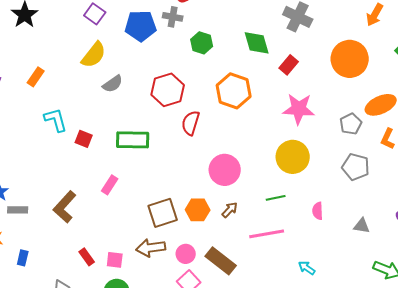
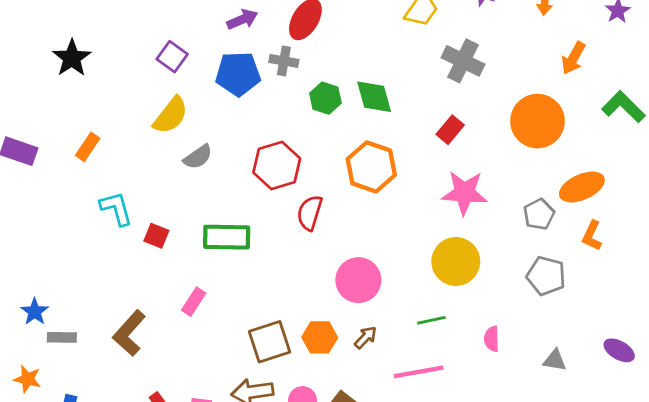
green diamond: (257, 43) -> (374, 97), moved

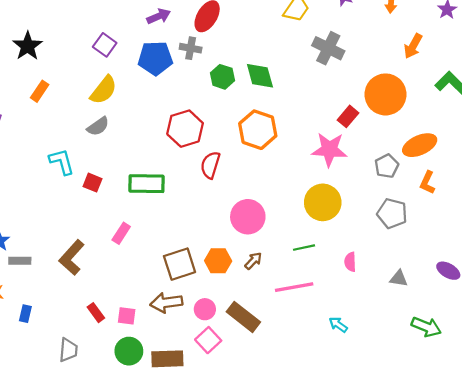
red rectangle: (450, 130) -> (348, 116), moved
orange rectangle: (88, 147) -> (40, 91), moved
gray semicircle: (198, 157) -> (98, 126), moved

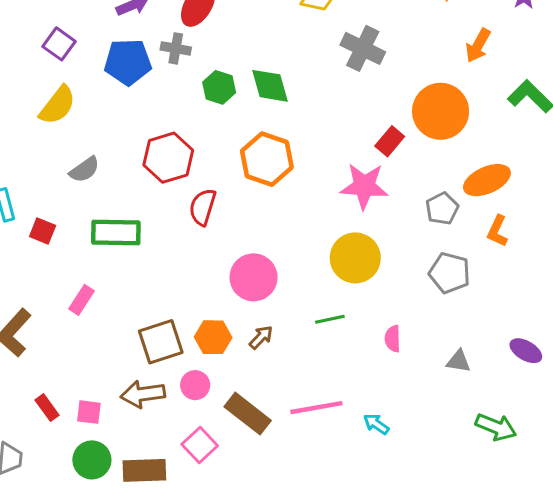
gray semicircle: (98, 126) -> (84, 170), moved
pink line: (294, 287) -> (316, 408), moved
pink circle: (205, 309) -> (195, 385), moved

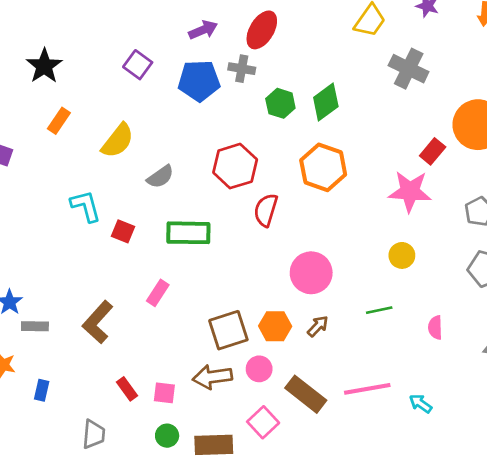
green diamond: (270, 86) -> (326, 102), turned 69
yellow semicircle: (58, 105) -> (118, 141), moved
yellow circle: (355, 258) -> (402, 255), size x0.6
green circle: (92, 460) -> (167, 436), size x0.7

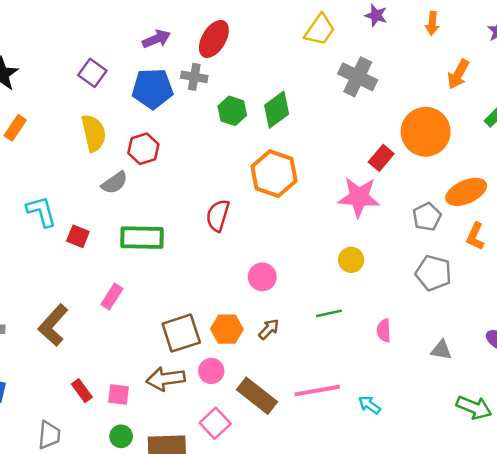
yellow semicircle: (118, 141) -> (94, 133), moved, turned -51
red hexagon: (235, 166) -> (143, 149), moved, size x0.7
pink circle: (311, 273) -> (262, 277), size x0.7

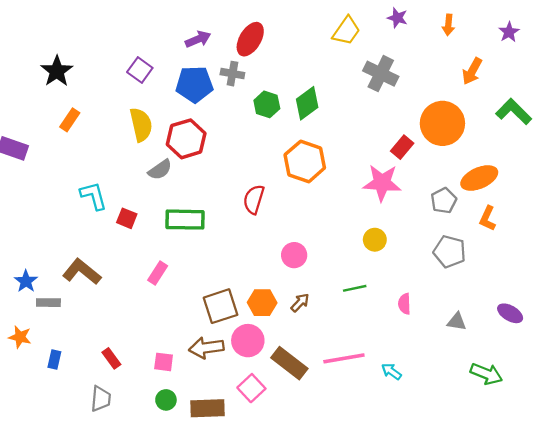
red hexagon: (143, 149) -> (186, 139), size x1.4
brown L-shape: (53, 325) -> (82, 272), moved, turned 87
pink circle: (211, 371) -> (248, 341), size x1.4
red rectangle: (82, 391) -> (111, 358), moved

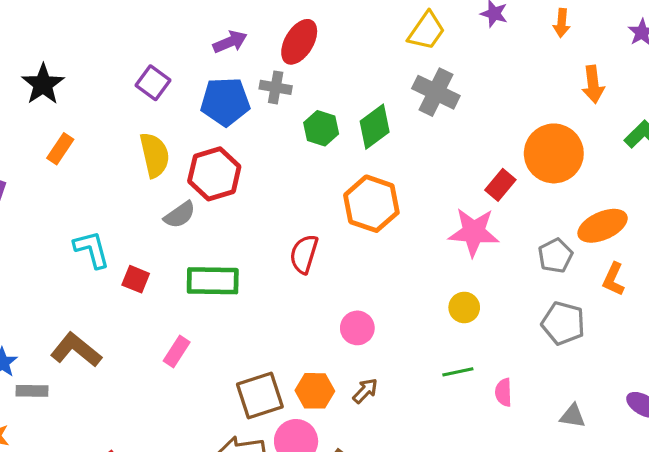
orange arrow: (472, 71) -> (593, 84), turned -36
gray cross: (381, 74) -> (436, 92), moved
green line: (355, 288) -> (458, 372), moved

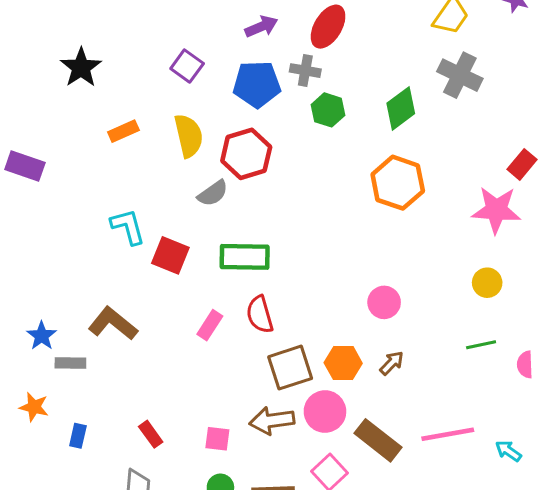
green hexagon: (321, 128) -> (328, 110), moved
orange rectangle: (60, 149) -> (123, 131), moved, turned 32
red semicircle: (304, 254) -> (260, 315), moved, turned -33
red square: (136, 279) -> (170, 255), size x1.4

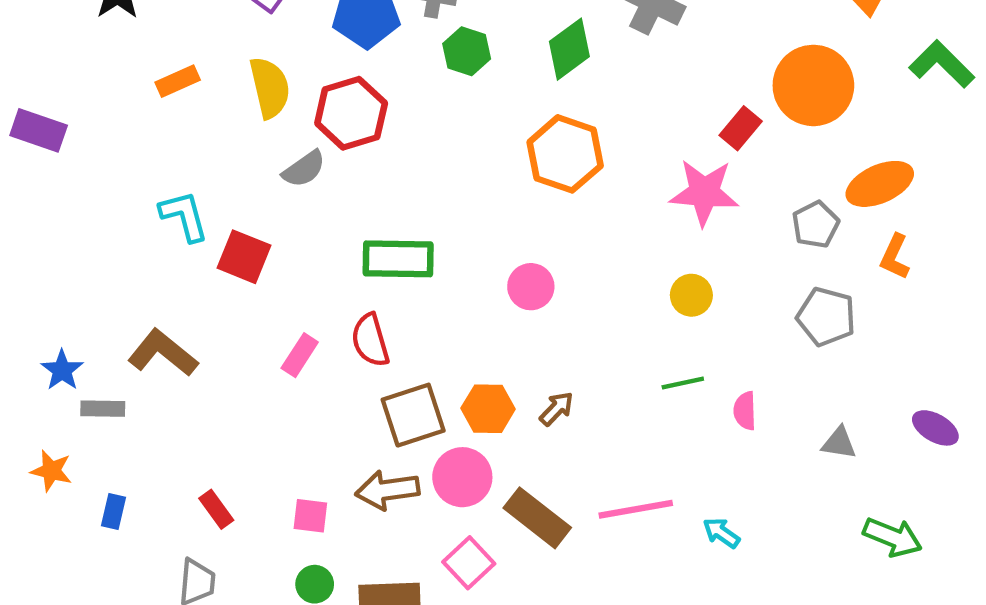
green rectangle: (245, 257) -> (398, 259), moved
pink circle: (384, 302) -> (531, 287), moved

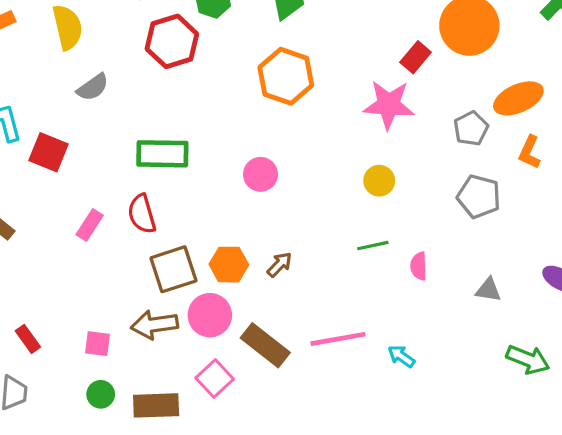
red hexagon: (351, 113) -> (172, 41), moved

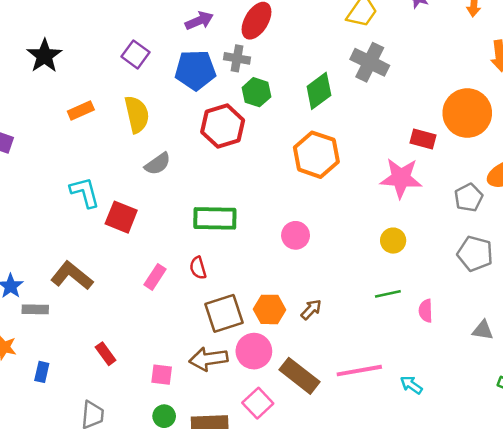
red rectangle: (416, 57) -> (423, 139), turned 65
red semicircle: (142, 214) -> (198, 268), size x0.7
red rectangle: (28, 339) -> (106, 354), moved

